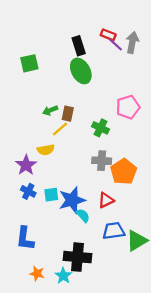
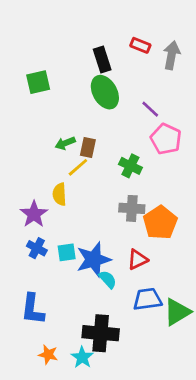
purple line: (116, 45) -> (150, 109), moved
pink pentagon: (128, 107) -> (166, 139), turned -30
yellow semicircle: (46, 150) -> (59, 194), turned 98

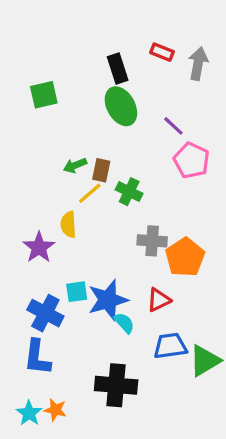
green cross: (130, 166) -> (129, 192), moved
blue cross: (37, 248) -> (45, 313), moved, size x1.5
cyan star: (82, 357) -> (29, 413), moved

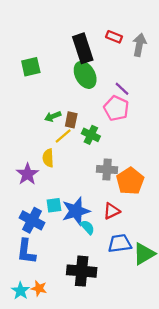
black rectangle: (118, 69) -> (83, 48), size x1.4
pink pentagon: (192, 160) -> (116, 108), moved

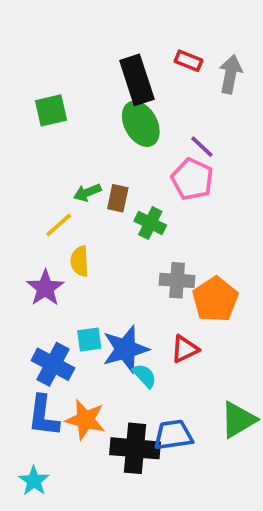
yellow line: (63, 136) -> (59, 225), moved
blue trapezoid: (120, 243) -> (173, 435), moved
orange star: (39, 288) -> (85, 420), moved, size x1.5

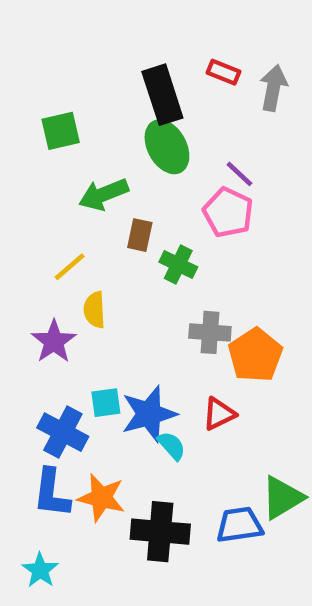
green arrow: (87, 193) -> (104, 194), moved, size x1.5
blue trapezoid: (173, 435) -> (239, 525), moved

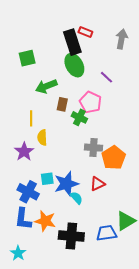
red rectangle: (224, 72) -> (85, 32), moved
pink pentagon: (228, 212) -> (90, 102), moved
yellow line: (70, 267) -> (31, 118), turned -49

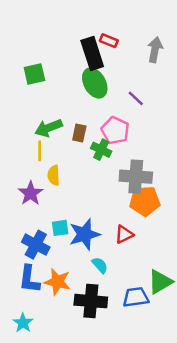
green arrow: (46, 86) -> (49, 128), moved
gray cross: (93, 148) -> (136, 177), moved, size x1.4
orange pentagon: (114, 158) -> (145, 201), turned 30
cyan semicircle: (76, 198) -> (100, 265), moved

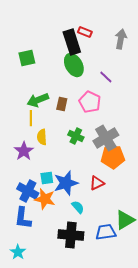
green cross: (101, 150) -> (76, 136), moved
gray cross: (136, 177) -> (106, 138), turned -35
orange star: (58, 282) -> (45, 199), moved

